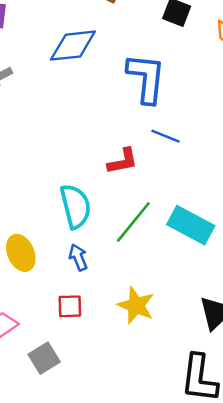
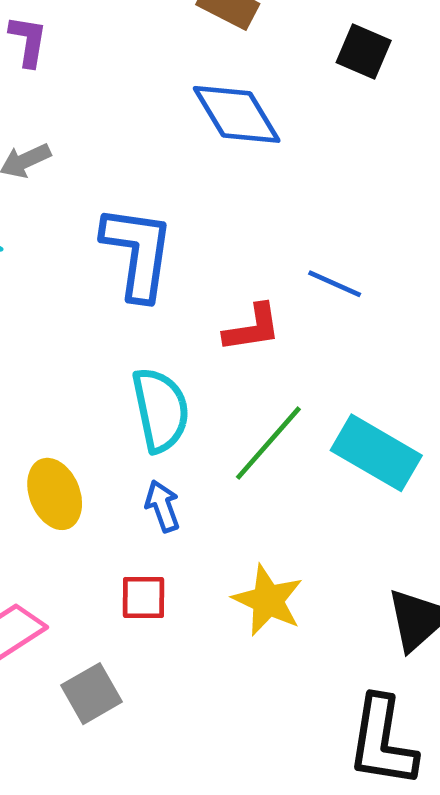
blue diamond: (73, 46) -> (237, 114), moved, turned 63
blue L-shape: (146, 78) -> (138, 253), moved

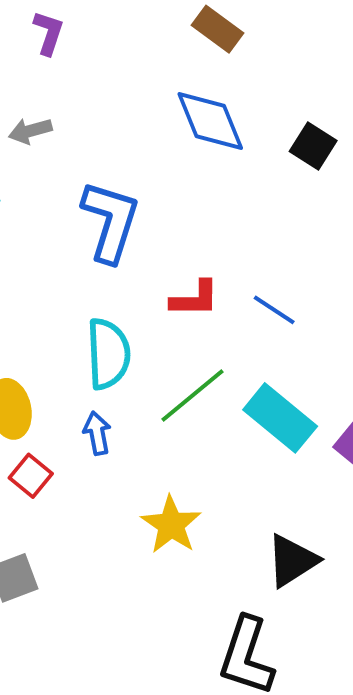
black square: (364, 51) -> (313, 146), moved
blue line: (335, 284) -> (274, 310), moved
red square: (143, 598) -> (31, 476), moved, turned 30

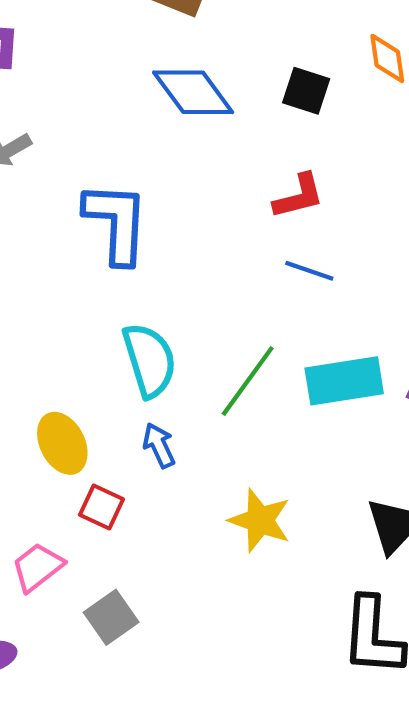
red L-shape: (195, 299) -> (299, 196), moved
cyan rectangle: (280, 418) -> (344, 381), turned -34

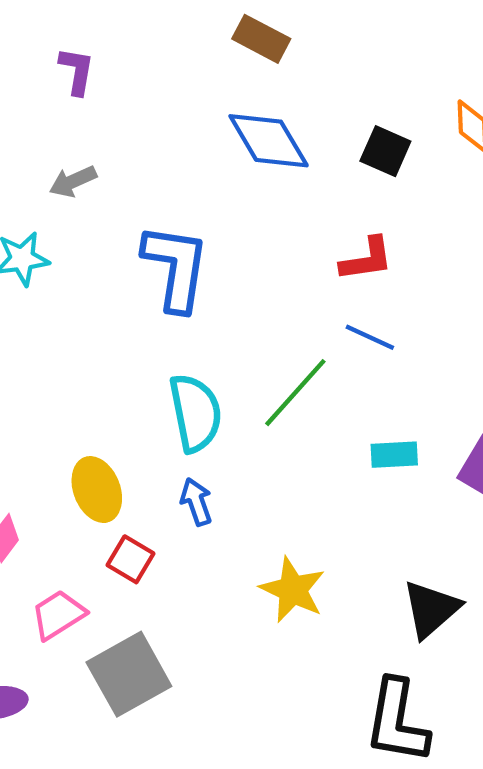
green line: (248, 381) -> (295, 393), moved
cyan rectangle: (344, 381) -> (394, 455), size x0.6
gray square: (111, 617) -> (129, 674), size x1.5

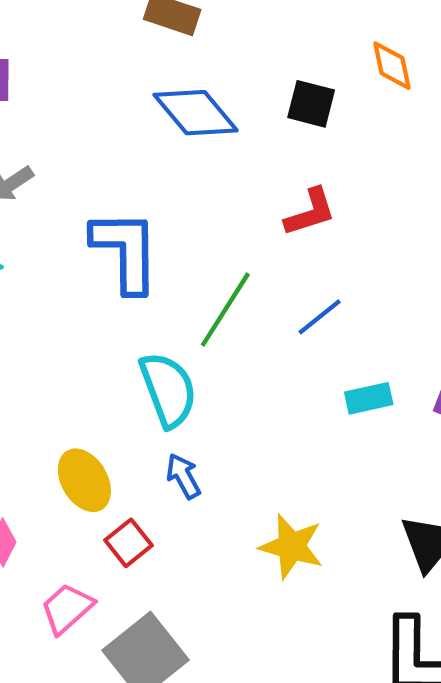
blue line: (370, 337) -> (320, 317), moved, turned -54
green line: (295, 393) -> (225, 310), moved
red square: (131, 559) -> (129, 543), turned 30

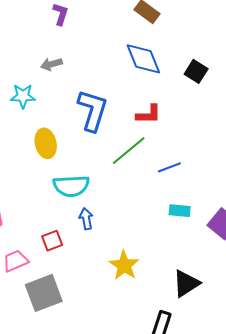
red L-shape: (310, 212) -> (149, 114), moved
cyan semicircle: (168, 390) -> (71, 186), moved, turned 90
yellow ellipse: (84, 480) -> (46, 143), moved

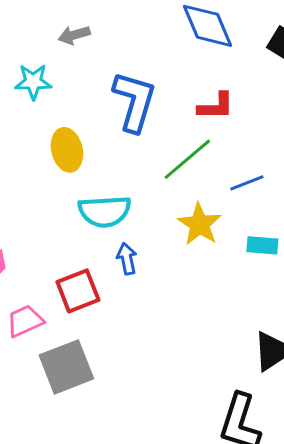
red square: (52, 241) -> (78, 291), size x1.4
yellow star: (124, 265) -> (200, 224), moved

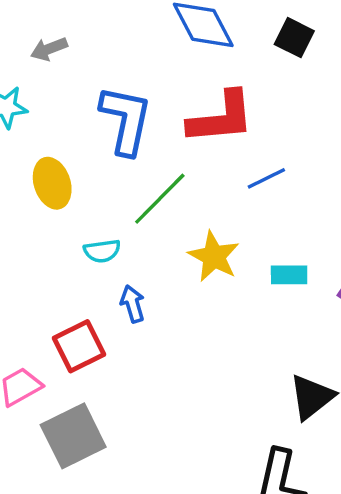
red L-shape: (216, 106) -> (221, 118), size x1.6
green line: (187, 159) -> (160, 199), moved
blue line: (247, 183) -> (266, 178), moved
cyan semicircle: (105, 211) -> (102, 251), size x0.6

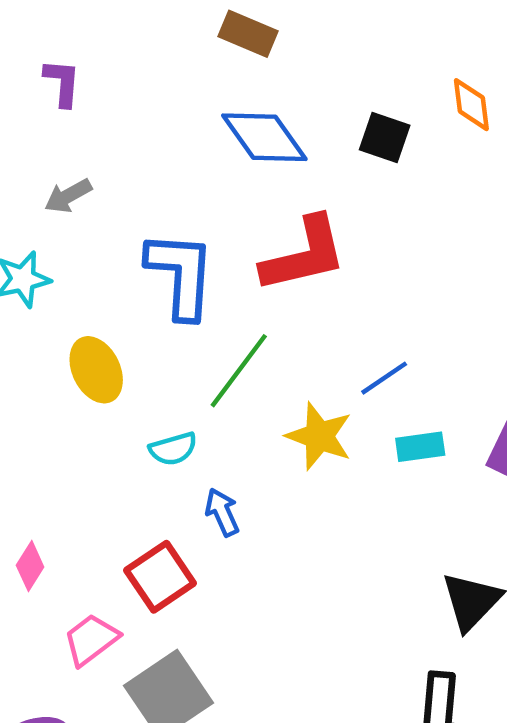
blue line: (266, 178) -> (384, 378), moved

